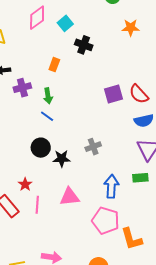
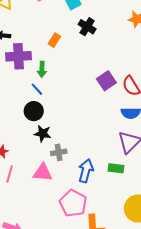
purple cross: (22, 88) -> (18, 56), size x1.4
purple square: (113, 94) -> (106, 81), turned -30
gray cross: (93, 147) -> (59, 152), moved
black circle: (41, 148) -> (34, 111), moved

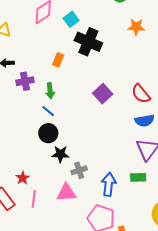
black cross: (87, 27) -> (88, 42), size x1.5
purple cross: (18, 56) -> (25, 81), size x0.7
purple square: (106, 81) -> (103, 94), moved

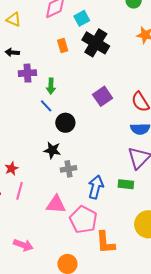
orange rectangle: (58, 60) -> (63, 46), moved, turned -48
black circle: (48, 133) -> (65, 123), moved
pink triangle: (66, 193) -> (56, 204), moved

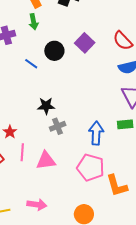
green arrow: (51, 86) -> (34, 22), moved
black circle: (65, 123) -> (54, 51), moved
gray cross: (68, 169) -> (58, 126), moved
pink triangle: (56, 204) -> (46, 161), moved

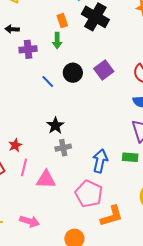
black star: (46, 106) -> (55, 126), turned 30
orange L-shape: (117, 186) -> (112, 216), turned -100

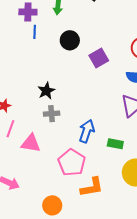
purple square: (104, 70) -> (99, 58), moved
blue line: (48, 81) -> (35, 32), moved, turned 40
green rectangle: (130, 157) -> (115, 144), moved

